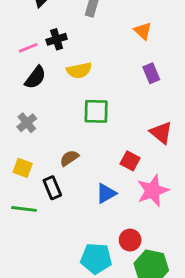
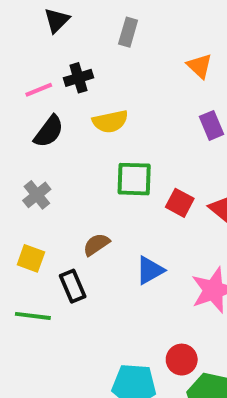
red square: (130, 161) -> (180, 203), moved
blue triangle: (106, 193) -> (150, 270), moved

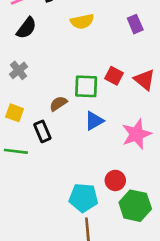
yellow semicircle: (110, 121) -> (82, 21), moved
green square: (134, 179) -> (86, 86), moved

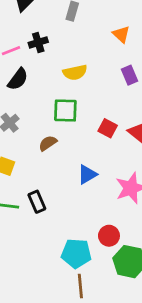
green square: (86, 86) -> (65, 111), moved
brown semicircle: (58, 104) -> (48, 143), moved
black rectangle: (42, 131) -> (37, 202), moved

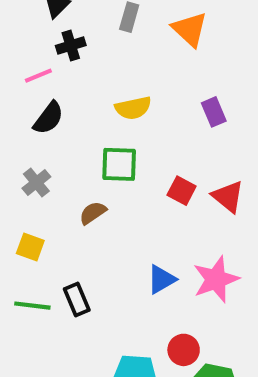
orange triangle: (121, 34) -> (190, 29), moved, size x1.4
black cross: (38, 42) -> (71, 45), moved
blue triangle: (87, 174) -> (161, 279), moved

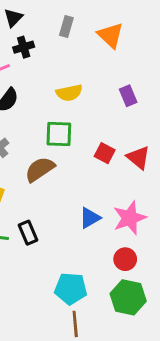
brown semicircle: (93, 213) -> (40, 169), size x1.5
red circle: (184, 350) -> (125, 259), moved

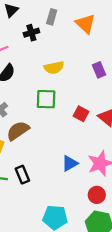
black cross: (24, 47) -> (31, 33), moved
brown semicircle: (40, 169) -> (18, 131), moved

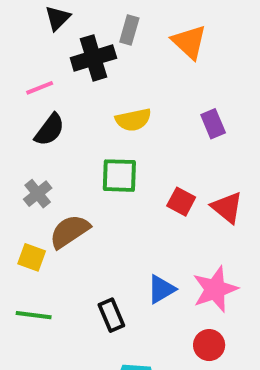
black cross: (31, 33) -> (93, 58), size x1.5
black rectangle: (22, 175) -> (111, 315), moved

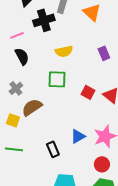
black semicircle: (50, 130) -> (22, 56), turned -66

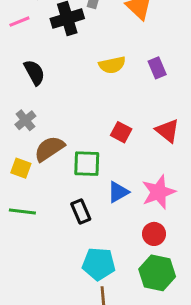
pink line: (17, 35) -> (19, 22), moved
yellow semicircle: (64, 51) -> (112, 65), moved
green square: (57, 79) -> (87, 164), moved
red square: (88, 92) -> (121, 132), moved

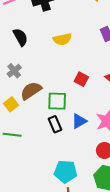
yellow semicircle: (112, 65) -> (62, 39), moved
yellow square: (21, 168) -> (11, 104), turned 32
black rectangle: (81, 212) -> (55, 124), moved

